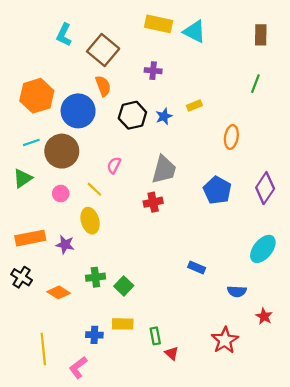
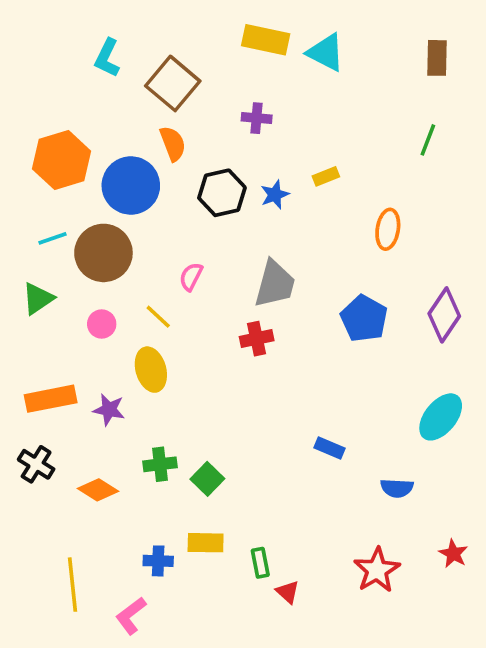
red star: (264, 316) -> (453, 554), moved

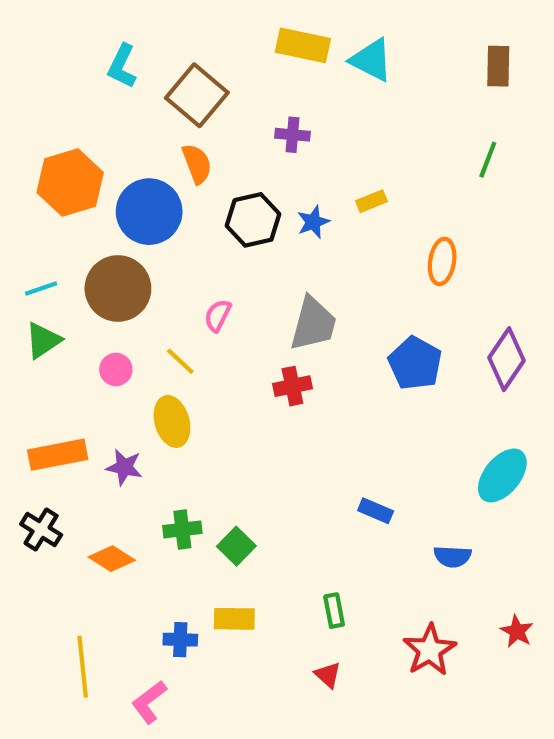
cyan line: (52, 238) -> (41, 288), moved
green rectangle: (260, 563) -> (334, 611), moved

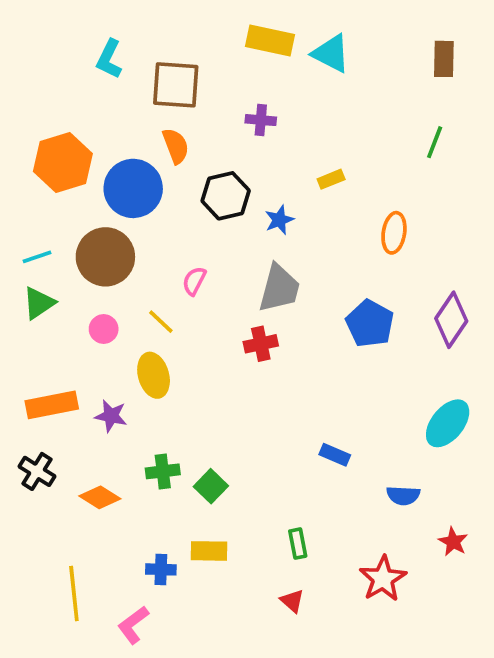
brown square: (197, 95) -> (176, 85), turned -36
blue star: (313, 222) -> (279, 220), moved
red star: (517, 631) -> (453, 542), moved

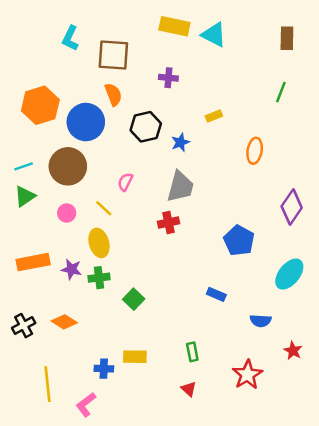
blue pentagon: (370, 323) -> (239, 241), moved
black cross: (37, 471) -> (24, 326), moved, turned 30
green cross: (163, 471) -> (99, 278), moved
green square: (211, 486) -> (134, 299), moved

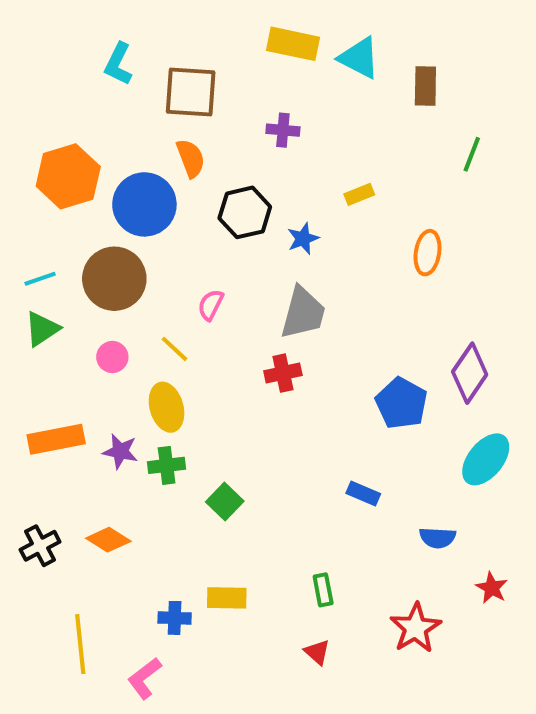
brown rectangle: (287, 38) -> (425, 86), moved
purple diamond: (292, 207) -> (470, 373), moved

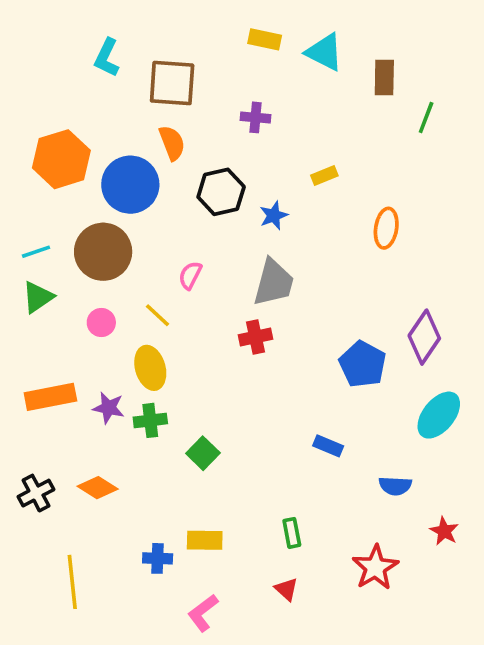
yellow rectangle: (293, 44) -> (265, 39), size x0.7
green line: (472, 154) -> (426, 117), moved
pink L-shape: (144, 678) -> (203, 613), moved

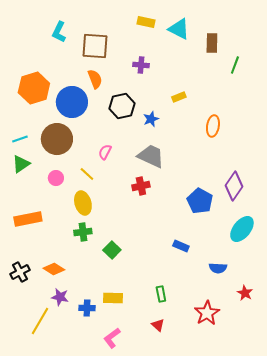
gray trapezoid: (274, 283) -> (151, 156), turned -80
purple star: (109, 408) -> (60, 297), moved
yellow line: (72, 582) -> (40, 321), turned 36

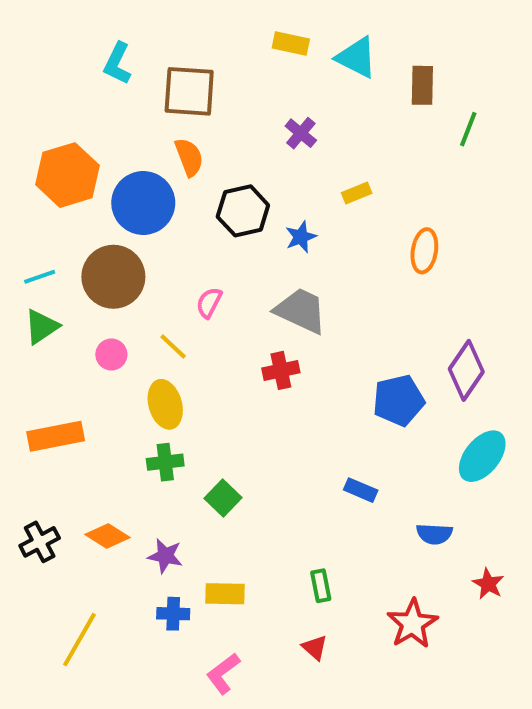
purple cross: (141, 65) -> (301, 133), moved, turned 35
blue pentagon: (200, 201) -> (398, 400), turned 30
purple star: (60, 297) -> (165, 556), moved

